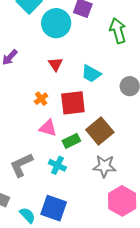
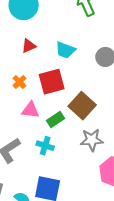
red triangle: (55, 64) -> (29, 46), turned 49

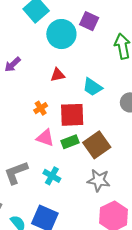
green rectangle: (55, 119) -> (70, 142), moved

